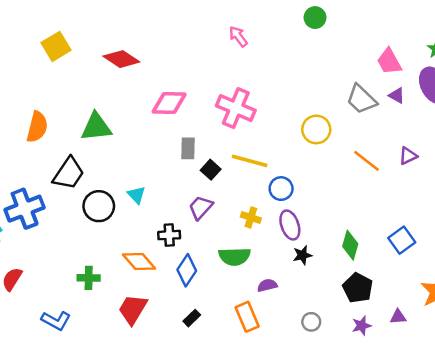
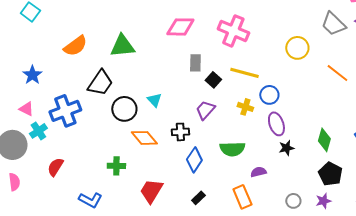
orange semicircle: (37, 127) -> (75, 46), turned 40
yellow cross: (251, 217) -> (245, 107), moved
orange diamond: (139, 261) -> (144, 138), moved
purple star: (362, 326) -> (323, 201), moved

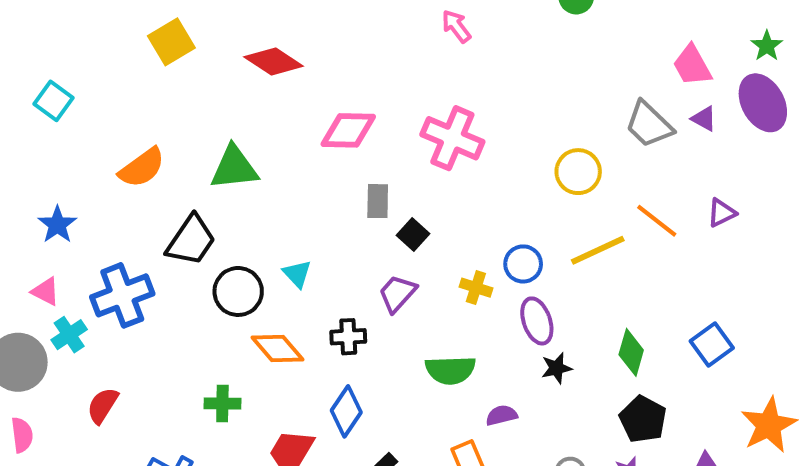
yellow line: (244, 73) -> (598, 250), moved, turned -40
blue diamond: (194, 160) -> (346, 411), moved

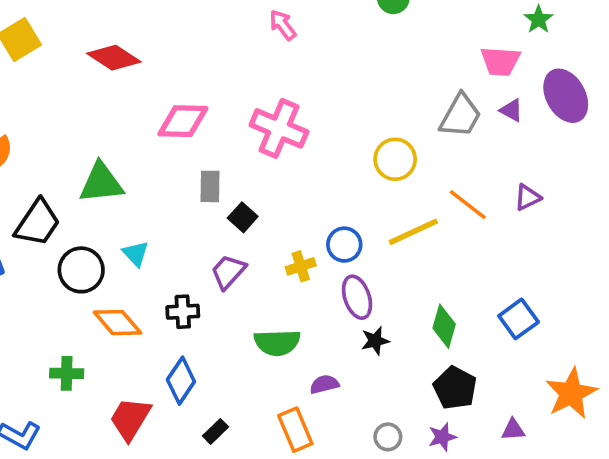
green star: (767, 46) -> (539, 20), moved
pink trapezoid: (692, 65) -> (500, 61), turned -57
gray trapezoid: (649, 124) -> (460, 116), turned -105
green triangle: (234, 168) -> (101, 183), moved
yellow cross: (476, 288) -> (301, 266), turned -36

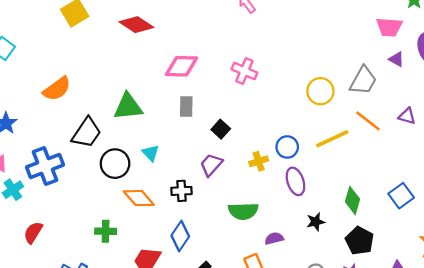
gray trapezoid: (460, 116) -> (363, 80), moved
pink cross: (279, 128) -> (244, 71), size x0.7
gray rectangle: (210, 186) -> (186, 107), moved
purple triangle: (528, 197) -> (407, 116), turned 42
black star: (375, 341) -> (316, 222), moved

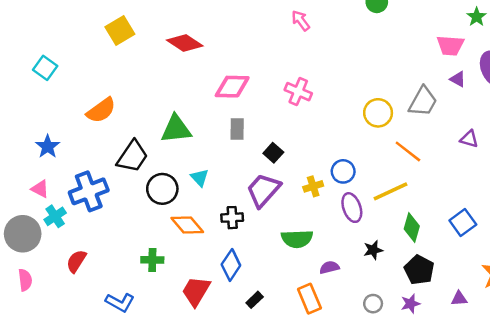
orange line: (368, 121) -> (408, 151), moved
yellow line: (332, 139) -> (391, 191), moved
purple trapezoid: (211, 165) -> (263, 190), size x1.4

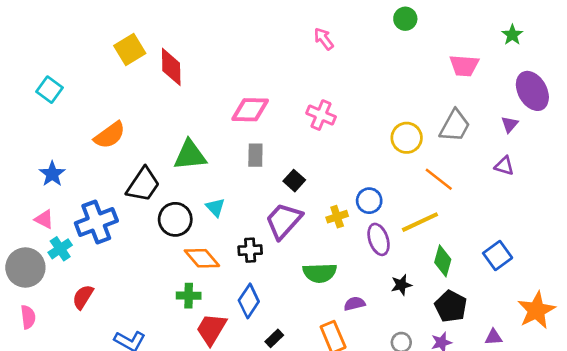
red diamond: (185, 43) -> (171, 67), moved, turned 56
pink trapezoid: (450, 45) -> (464, 66), moved
purple triangle: (458, 79) -> (510, 124), moved, turned 42
green cross: (152, 260) -> (189, 296), moved

